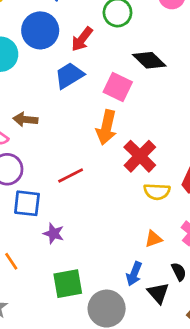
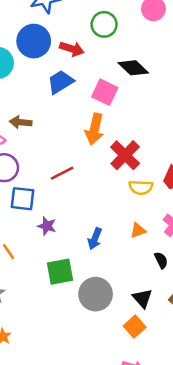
red arrow: (82, 39) -> (72, 49), turned -110
blue arrow: (134, 274) -> (95, 239), moved
black triangle: (158, 293) -> (142, 298), moved

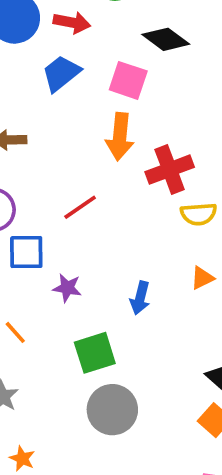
red cross: (125, 155) -> (170, 170), turned 32
gray circle: (96, 294) -> (112, 410), moved

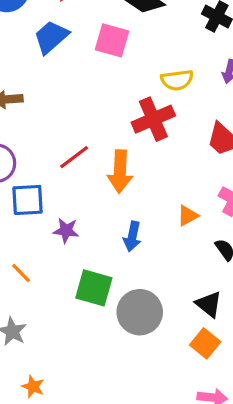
orange arrow: (120, 137) -> (120, 171), moved
yellow semicircle: (199, 214) -> (177, 80), moved
green square: (95, 353) -> (94, 288), turned 36
gray circle: (112, 410) -> (140, 312), moved

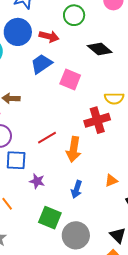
pink square: (112, 40) -> (70, 79), moved

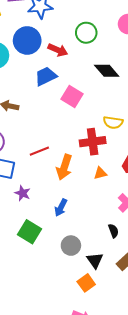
orange triangle: (111, 181) -> (100, 173), moved
gray circle: (76, 235) -> (71, 246), moved, size x0.7

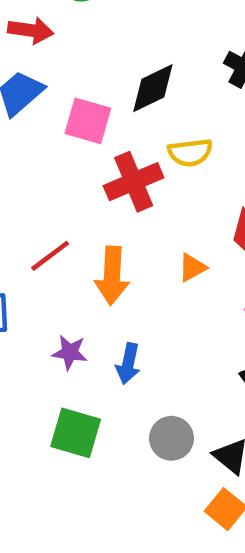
black diamond: (107, 71) -> (153, 88), moved, turned -60
red cross: (93, 142) -> (134, 182), moved
purple star: (23, 193) -> (70, 352), moved

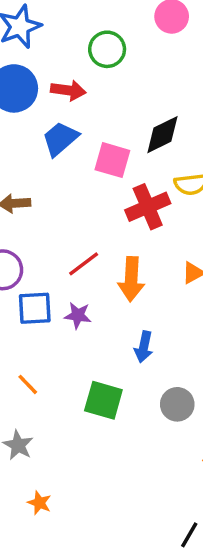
purple star: (70, 352) -> (78, 315), moved

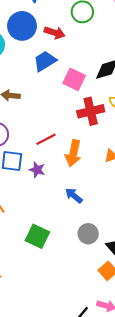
blue arrow: (144, 347) -> (74, 196), turned 108
green square: (103, 400) -> (37, 236), moved

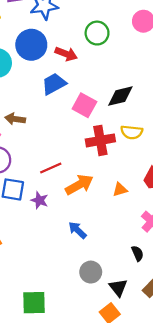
orange arrow: (73, 153) -> (79, 185), turned -135
green square: (37, 236) -> (34, 303), moved, turned -30

